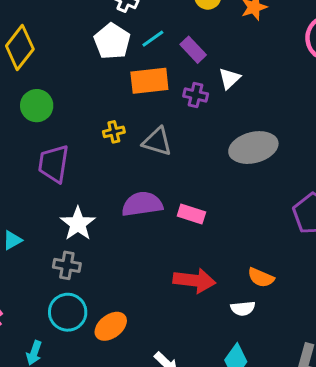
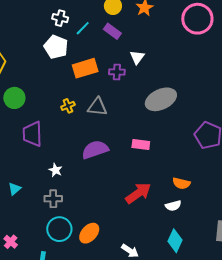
cyan line: (153, 39) -> (83, 28), moved
purple rectangle: (193, 50) -> (112, 31), moved
pink rectangle: (191, 214) -> (141, 144), moved
white star: (78, 224) -> (55, 170), size x0.6
red arrow: (194, 280) -> (138, 193), turned -32

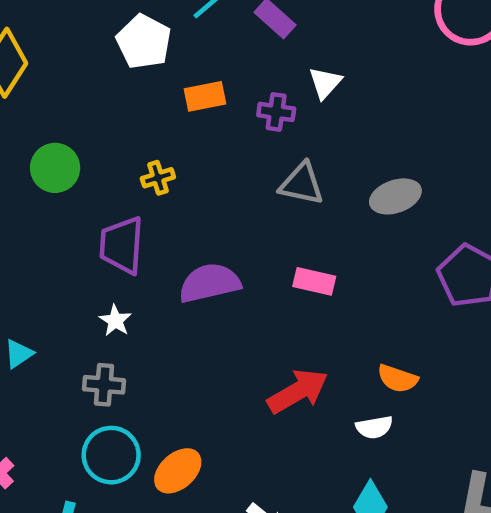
orange rectangle: (85, 68) -> (205, 96), size x0.7
green circle: (14, 98) -> (55, 168), moved
gray ellipse: (161, 99) -> (395, 196), moved, size x0.7
gray triangle: (97, 107) -> (302, 184), moved
purple trapezoid: (32, 134) -> (122, 245), moved

